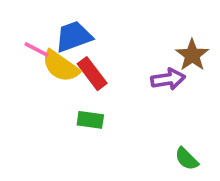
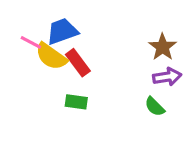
purple arrow: (168, 79) -> (167, 77), moved
green semicircle: (187, 159) -> (155, 107), moved

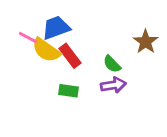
purple arrow: (167, 77) -> (113, 85), moved
green semicircle: (155, 107) -> (112, 64), moved

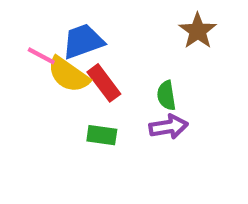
brown star: (146, 42) -> (198, 31), moved
green semicircle: (112, 64) -> (166, 95), turned 36

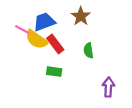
brown star: (198, 31) -> (81, 16), moved
purple arrow: (168, 127) -> (108, 87), moved, turned -78

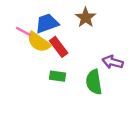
green semicircle: (89, 51) -> (94, 82), moved, size x1.5
purple arrow: (108, 87) -> (113, 62), moved, turned -78

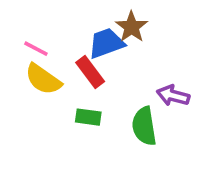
blue trapezoid: (47, 23) -> (106, 43), moved
yellow semicircle: (39, 42) -> (43, 79), moved

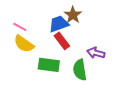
red rectangle: (90, 72) -> (62, 41), moved
green rectangle: (88, 117) -> (49, 65), size x1.5

